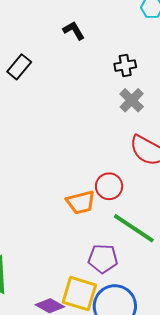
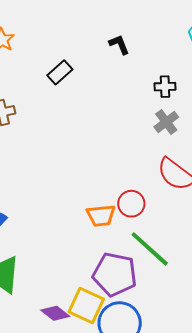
purple pentagon: (103, 259) -> (115, 274), size x1.5

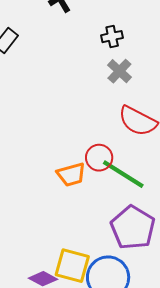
green line: (150, 249) -> (123, 174), moved
purple pentagon: (115, 274) -> (133, 228), moved, turned 30

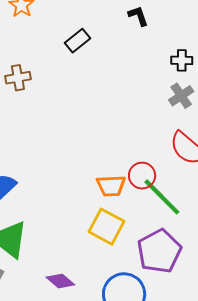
yellow square: (72, 266) -> (107, 227), moved

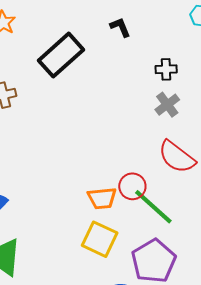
black rectangle: (78, 41) -> (61, 55), size x1.8

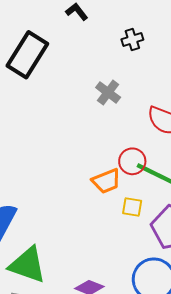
gray cross: (167, 105) -> (108, 92), moved
yellow square: (100, 239) -> (132, 207), moved, size x0.6

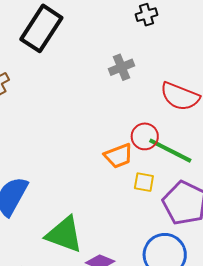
gray cross: (108, 92) -> (122, 67), turned 30
green triangle: (28, 265) -> (64, 234), moved

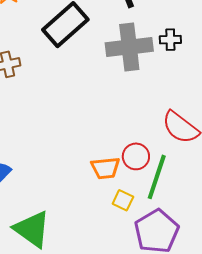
gray cross: (122, 67) -> (129, 47), moved, size x1.8
green line: (170, 151) -> (157, 177), turned 66

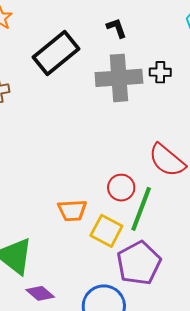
orange trapezoid: (105, 168) -> (72, 210), moved
yellow square: (123, 200) -> (106, 231), size x1.5

